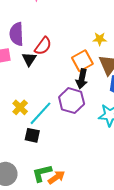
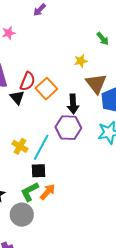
orange square: (82, 61) -> (46, 89), moved
green L-shape: (42, 173) -> (30, 192), moved
orange arrow: (57, 177) -> (48, 192), moved

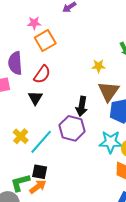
orange square: (46, 89) -> (45, 41), moved
black triangle: (17, 97) -> (35, 98), moved
black square: (38, 171) -> (40, 172), moved

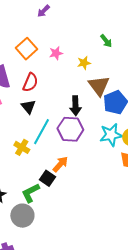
pink star: (34, 23) -> (56, 53), moved
cyan line: (41, 142) -> (42, 132), moved
black square: (40, 172) -> (47, 178), turned 35
orange arrow: (38, 187) -> (60, 164), moved

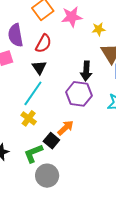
pink star: (56, 53) -> (72, 17), size x1.5
cyan line: (42, 132) -> (33, 93), moved
yellow cross: (22, 147) -> (29, 118), moved
gray circle: (22, 216) -> (47, 176), moved

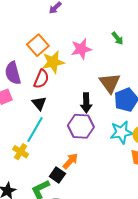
pink star: (72, 17) -> (81, 49), moved
yellow star: (99, 29) -> (53, 62), moved, size x1.6
yellow cross: (29, 118) -> (21, 152), moved

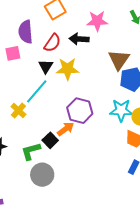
yellow star: (53, 62) -> (68, 69), moved
black arrow: (86, 103) -> (79, 39), moved, turned 84
purple hexagon: (81, 126) -> (80, 111), moved

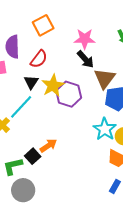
black arrow: (79, 39) -> (85, 59), moved, turned -138
yellow star: (68, 69) -> (53, 86), turned -30
cyan star: (121, 110) -> (105, 129), turned 30
purple hexagon: (80, 111) -> (69, 94), moved

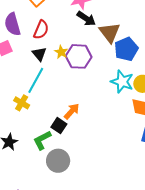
yellow star: (53, 86) -> (61, 52), size x0.6

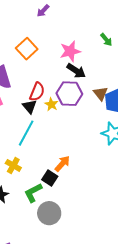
red semicircle: (41, 30) -> (37, 92), moved
brown triangle: (110, 33) -> (101, 93), moved, size x0.7
purple hexagon: (79, 56) -> (69, 94), moved
yellow cross: (22, 103) -> (13, 165), moved

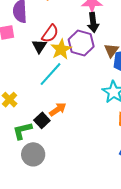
black arrow: (76, 71) -> (93, 22), turned 36
yellow star: (51, 104) -> (61, 49), size x1.5
cyan line: (26, 133) -> (51, 74), moved

